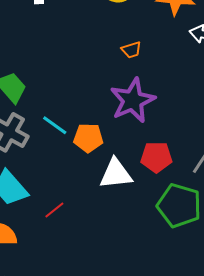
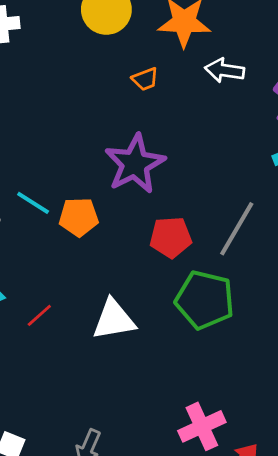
orange trapezoid: (131, 50) -> (145, 79), moved
white triangle: (116, 174) -> (114, 320), moved

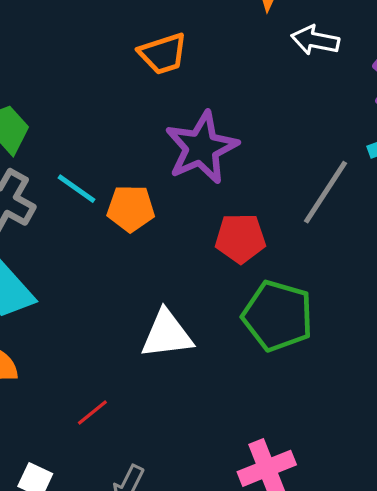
orange trapezoid: (145, 79) -> (163, 54), moved, size x1.5
gray line: (237, 229) -> (325, 192), moved
red line: (39, 315) -> (92, 413), moved

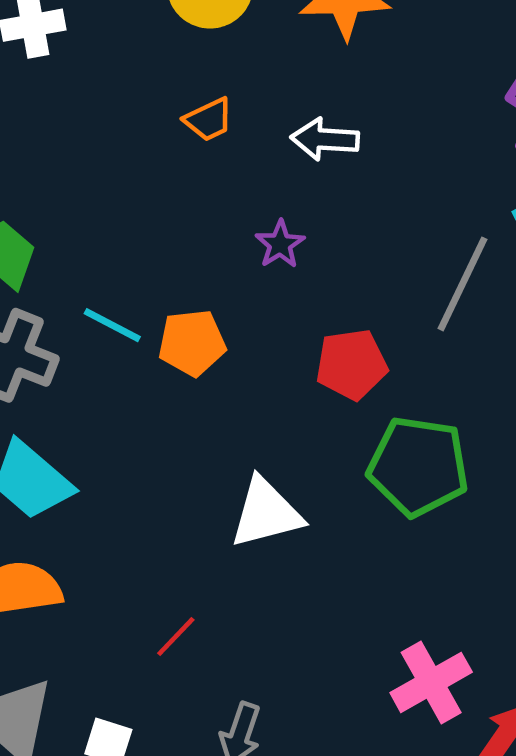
white arrow: (315, 40) -> (325, 139), moved
orange trapezoid: (163, 54) -> (209, 120), size x0.7
purple star: (201, 148) -> (280, 244), size x0.5

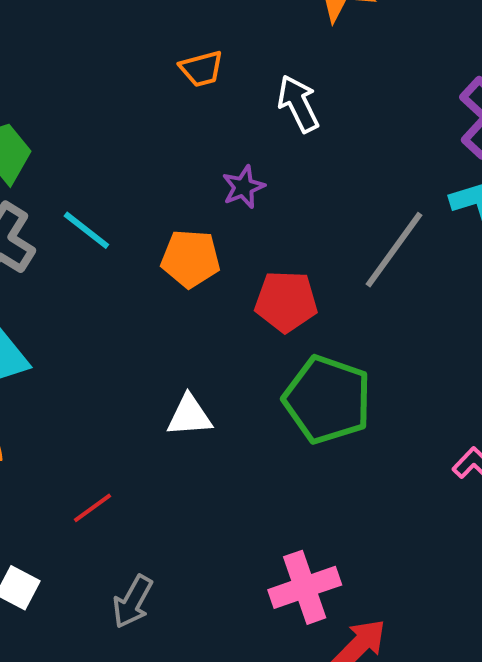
white arrow: (325, 139) -> (298, 104), turned 50
orange pentagon: (192, 343) -> (191, 259), moved
white triangle: (266, 513) -> (189, 416), size x0.7

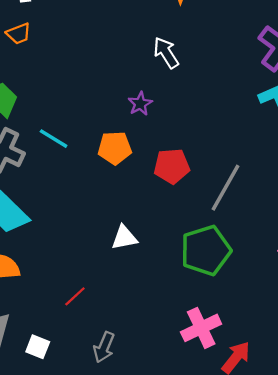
orange trapezoid: (201, 69) -> (19, 34), moved
gray line: (394, 250) -> (225, 188), moved
green pentagon: (327, 399) -> (206, 250), moved, turned -30

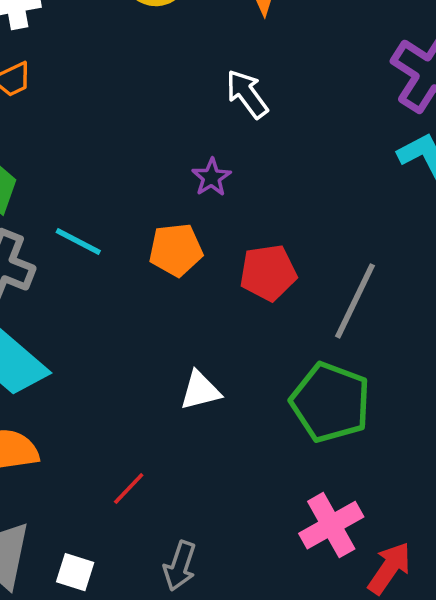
green pentagon: (206, 250) -> (330, 402), turned -30

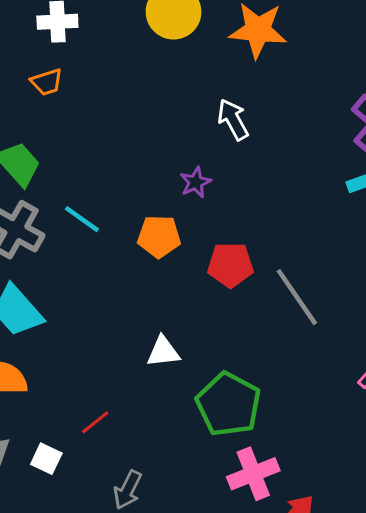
gray line: (355, 301) -> (297, 297), turned -68
green pentagon: (330, 402) -> (228, 404), moved
white square: (75, 572) -> (46, 459), moved

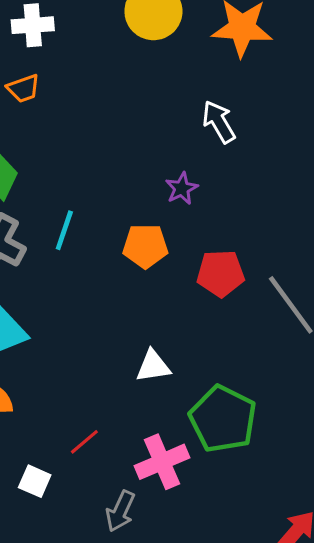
cyan line: (82, 219) -> (64, 230), turned 75
pink cross: (253, 474) -> (162, 462), moved

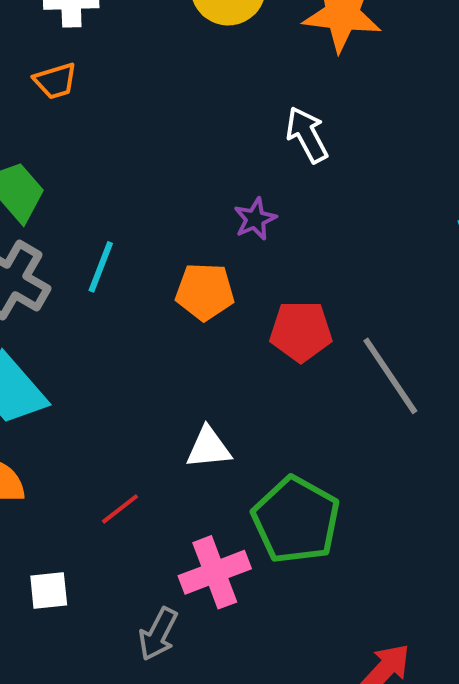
red line: (84, 442) -> (120, 509), moved
white square: (35, 481) -> (49, 591), turned -32

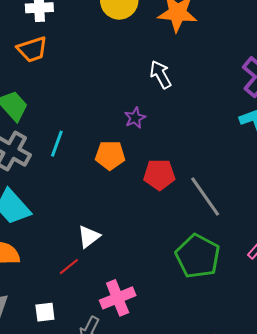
orange trapezoid: (55, 81) -> (32, 49), size x1.4
white triangle: (209, 448) -> (89, 237), moved, turned -30
green pentagon: (296, 520) -> (198, 256), moved
white square: (49, 591) -> (45, 312), moved

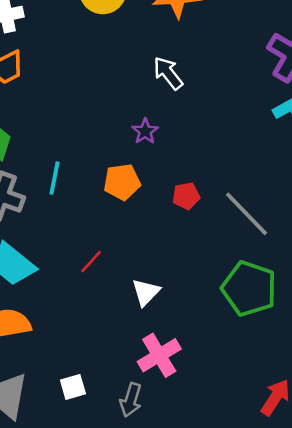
red pentagon: (159, 175) -> (186, 196), size x0.7
white triangle: (89, 237) -> (146, 292), moved
red line: (69, 267) -> (91, 262), moved

